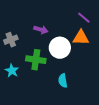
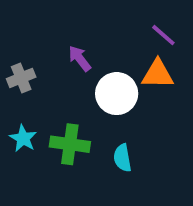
purple arrow: (41, 30) -> (80, 58), turned -144
green cross: (36, 60) -> (70, 144), moved

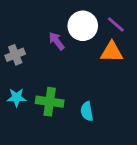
white circle: (117, 94) -> (83, 26), moved
cyan star: (23, 138) -> (17, 98), turned -30

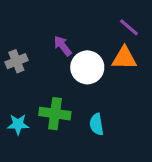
white circle: (83, 26) -> (87, 67), moved
cyan star: (17, 98) -> (18, 124), moved

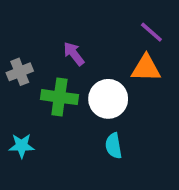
white circle: (87, 67) -> (108, 99), moved
green cross: (55, 114) -> (59, 97), moved

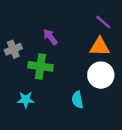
white circle: (108, 99) -> (101, 75), moved
cyan star: (22, 146) -> (26, 100), moved

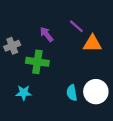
purple line: (103, 22) -> (76, 26), moved
white circle: (101, 75) -> (96, 92), moved

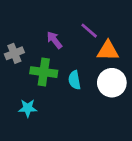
white circle: (96, 92) -> (112, 83), moved
cyan semicircle: (72, 93) -> (74, 80), moved

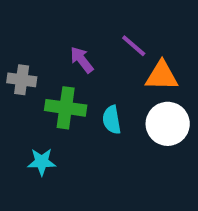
gray cross: (14, 53) -> (22, 80), turned 30

